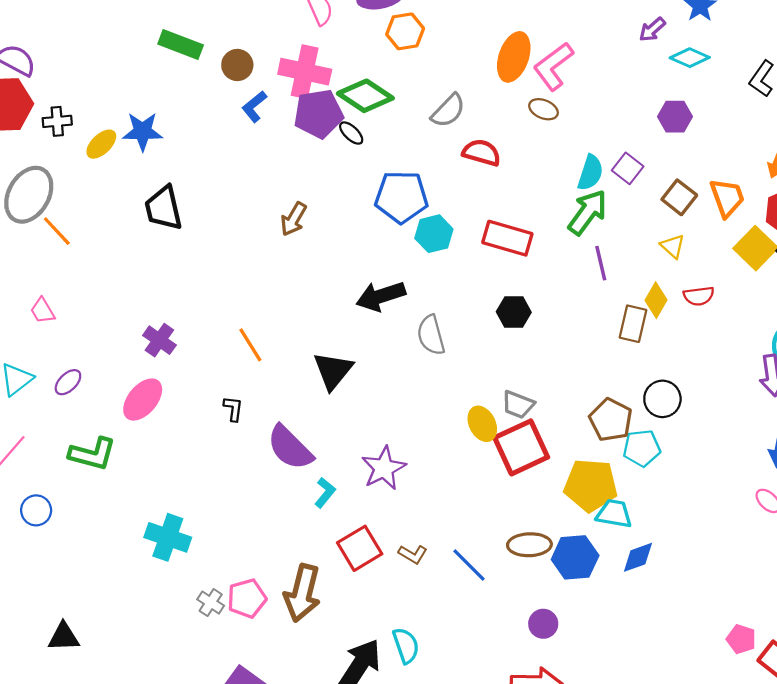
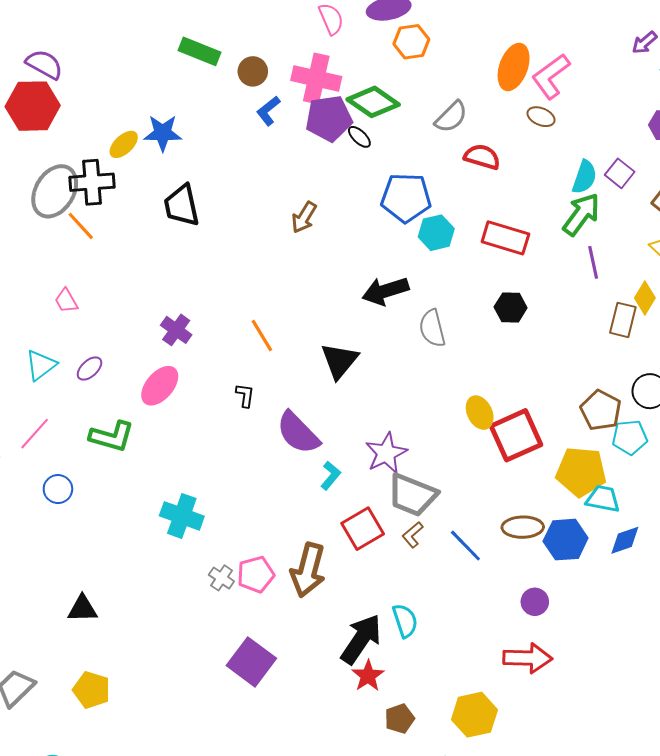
black cross: (57, 121) -> (92, 182), moved, size x1.6
gray trapezoid: (518, 405) -> (412, 495), moved, size x1.6
brown L-shape: (413, 554) -> (413, 535), turned 108

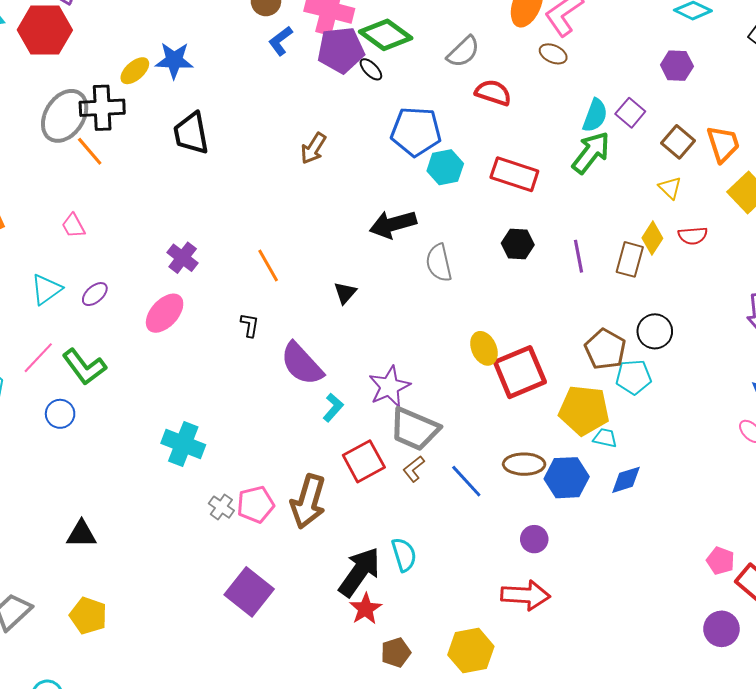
purple line: (593, 262) -> (578, 256), moved
black triangle: (339, 361) -> (345, 293), size x0.6
green L-shape: (112, 436) -> (84, 367), moved, turned 36
cyan trapezoid: (603, 499) -> (605, 438), size x0.7

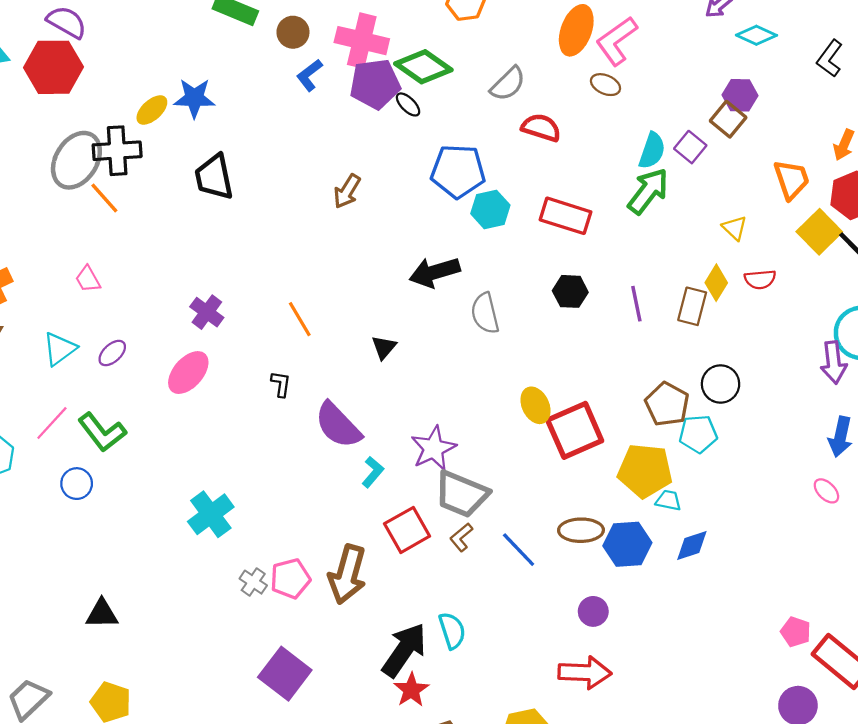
brown square: (678, 142) -> (728, 119), moved
cyan cross: (183, 444) -> (211, 514), turned 33

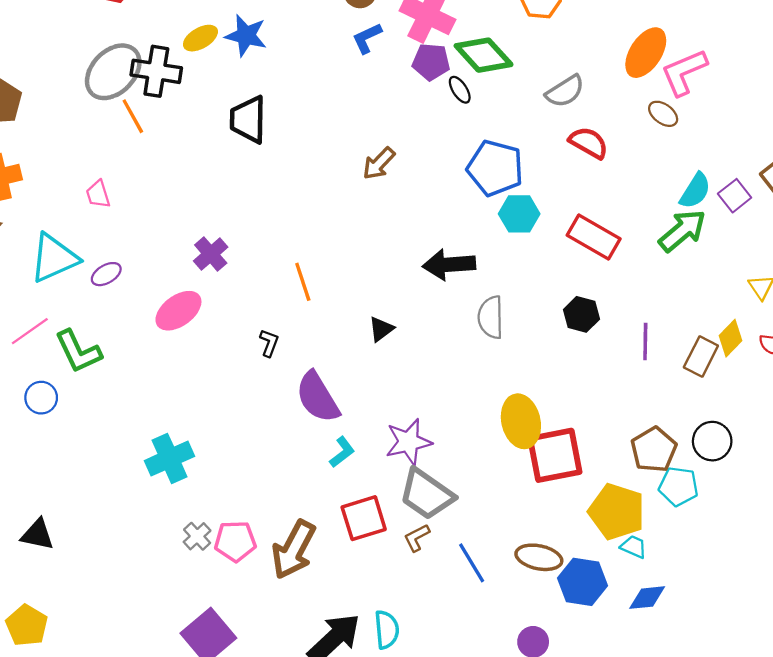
purple pentagon: (375, 84) -> (431, 62), size x0.7
cyan triangle: (60, 349) -> (54, 258), size x1.4
yellow ellipse: (535, 405) -> (521, 421), size x1.4

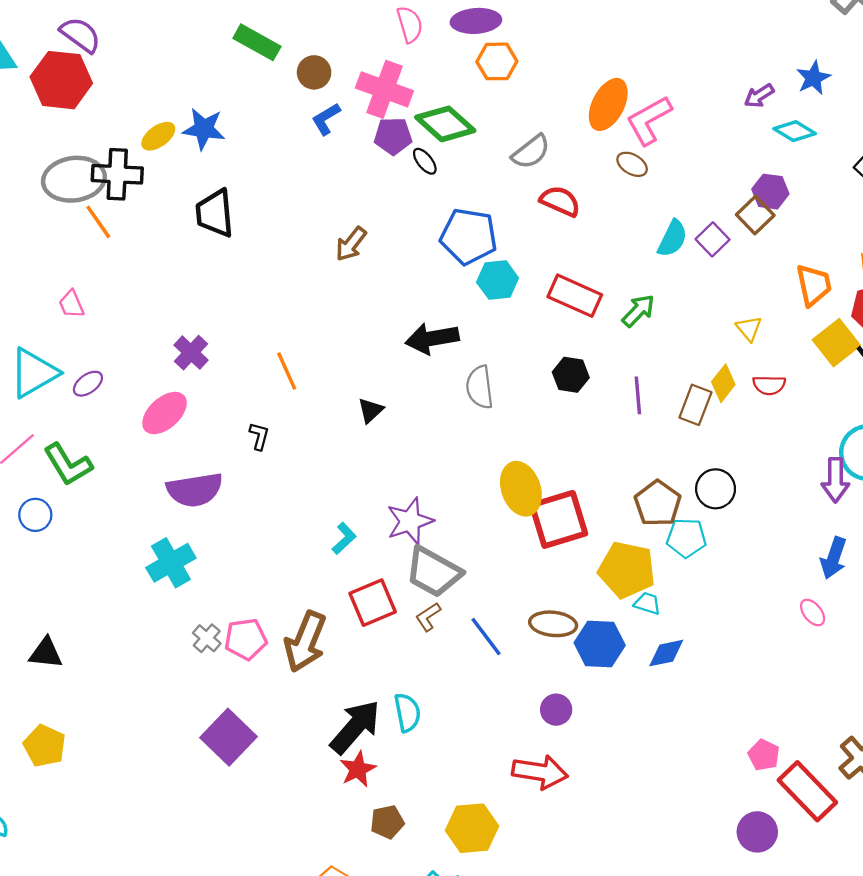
gray ellipse: (113, 72) -> (74, 179), turned 44
green arrow: (682, 231) -> (638, 311), moved, size x0.7
purple semicircle: (318, 397) -> (195, 490), moved, turned -62

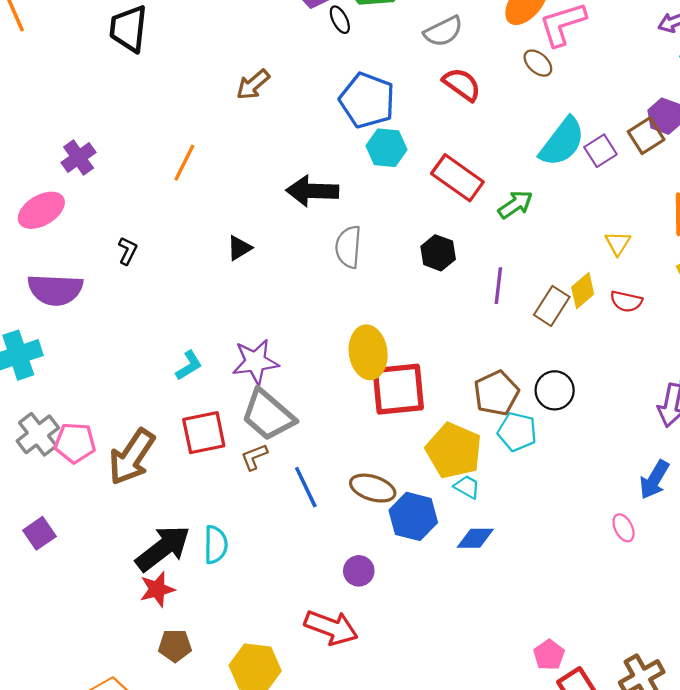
cyan semicircle: (672, 238) -> (562, 142), size x1.4
orange line: (287, 371) -> (184, 163), moved, turned 39
gray cross: (207, 638) -> (38, 434), size x1.5
purple square: (229, 737) -> (39, 533), size x0.6

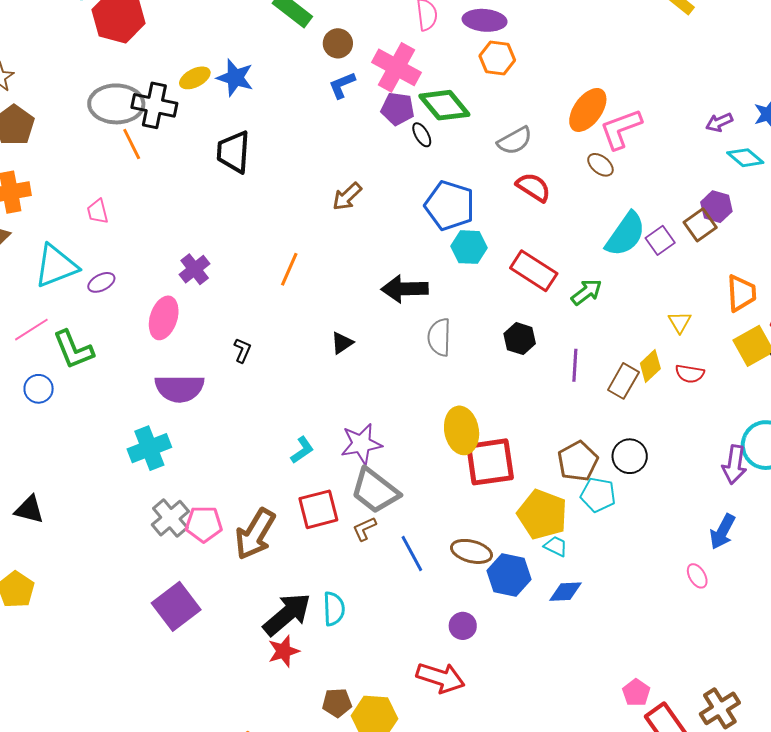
pink ellipse: (41, 210) -> (164, 318), turned -39
purple square: (39, 533) -> (176, 606), size x1.6
brown pentagon: (175, 646) -> (337, 703), moved

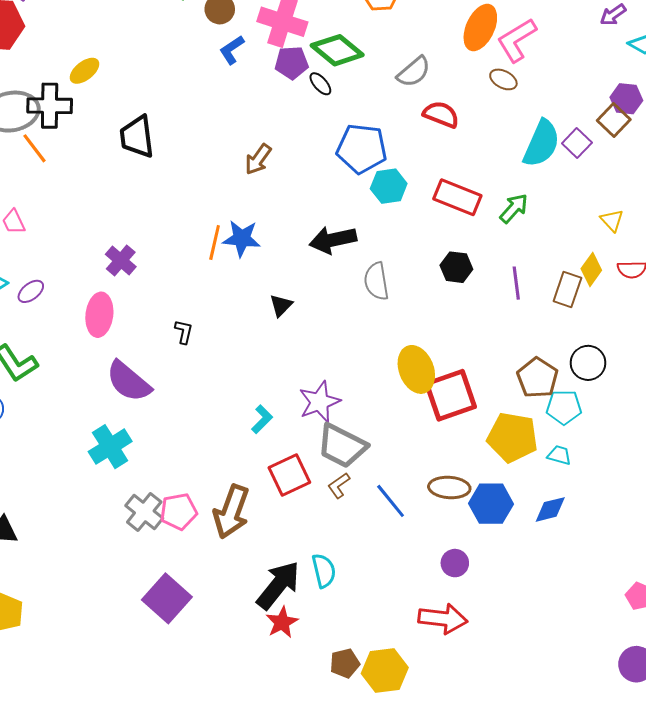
blue star: (235, 78) -> (242, 238), moved
purple semicircle: (180, 388) -> (129, 381), turned 51
cyan trapezoid: (556, 546) -> (559, 455), moved

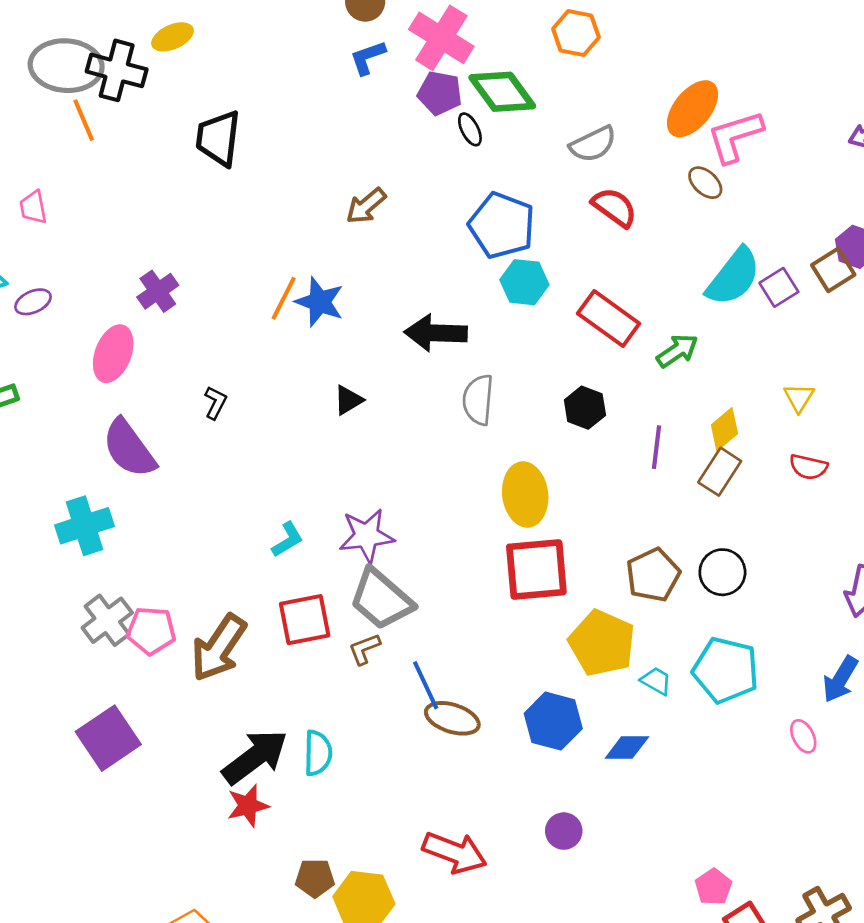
yellow diamond: (591, 269) -> (724, 429), moved
yellow ellipse: (416, 369) -> (525, 495), moved
cyan pentagon: (564, 407) -> (726, 670), moved, size x1.4
brown ellipse: (449, 488) -> (452, 718), moved
purple circle: (455, 563) -> (564, 831), moved

